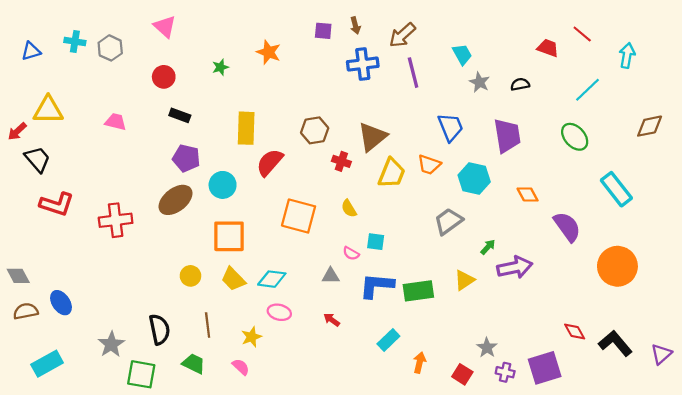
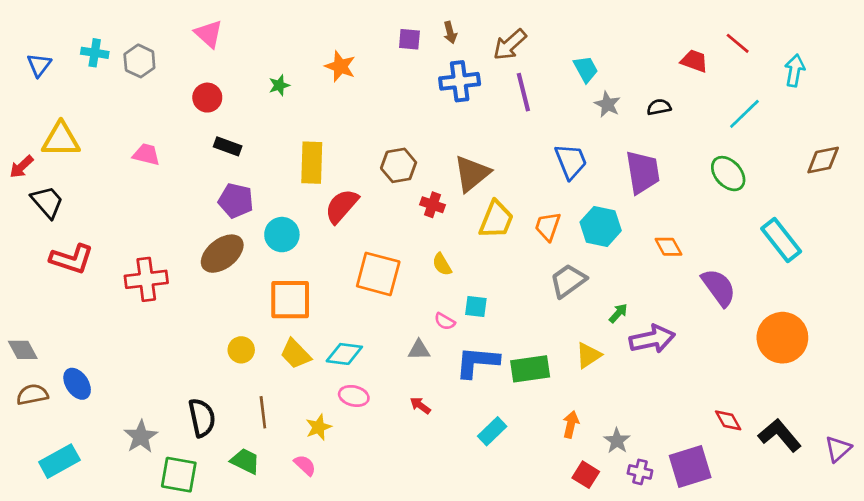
blue triangle: (31, 51) -> (39, 65), turned -36
orange trapezoid: (429, 165) -> (548, 226), moved, turned 90
orange arrow: (419, 363) -> (571, 424), moved

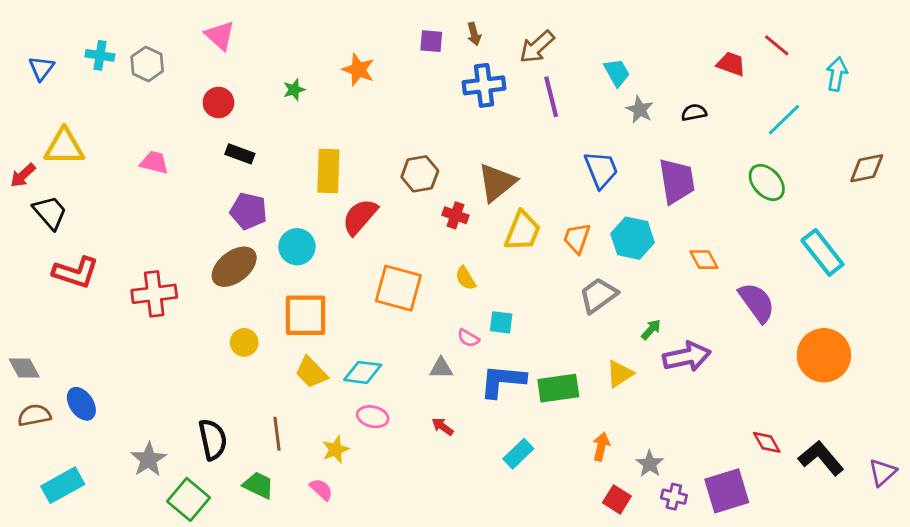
yellow circle: (241, 350) -> (244, 342), moved
green square: (179, 475) -> (188, 499), turned 30

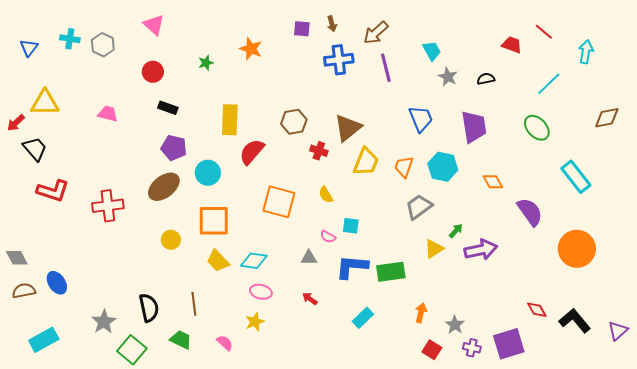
yellow triangle: (620, 374) -> (434, 249), moved
yellow star: (336, 449) -> (255, 322), moved

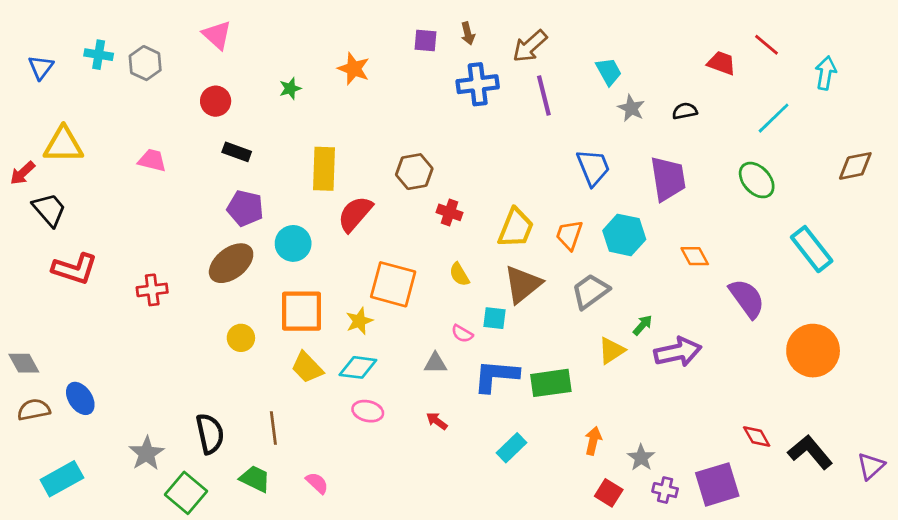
brown triangle: (348, 128) -> (523, 284), moved
red cross: (108, 206) -> (152, 290), size x0.7
yellow star: (255, 322) -> (359, 321), moved

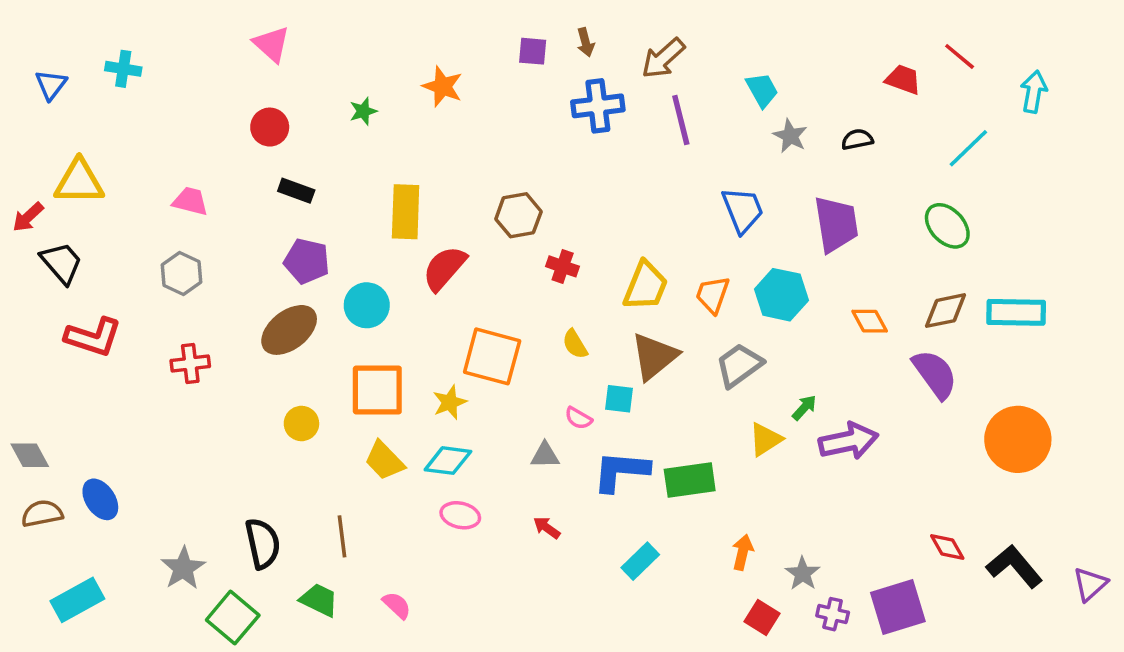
gray hexagon: (145, 63) -> (181, 274), moved
brown diamond: (855, 166) -> (945, 311), moved
cyan rectangle: (812, 249) -> (1016, 312), turned -51

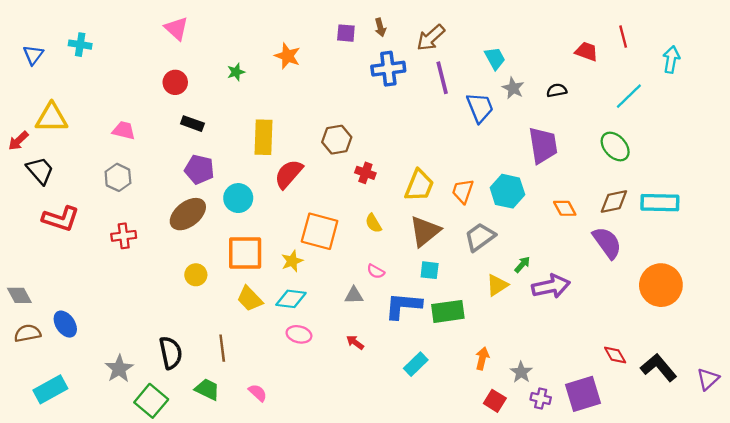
red line: (960, 56) -> (623, 37), turned 35
blue trapezoid: (743, 210) -> (480, 108), moved
cyan square: (619, 399) -> (430, 270), moved

